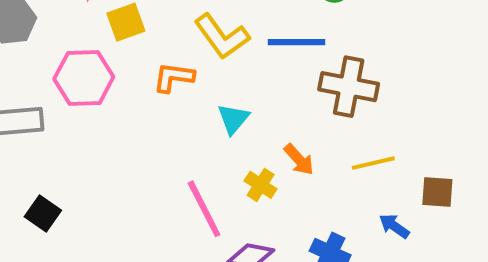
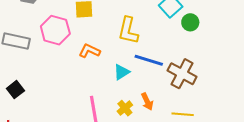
yellow L-shape: (222, 37) -> (128, 31), turned 32
blue line: (296, 42) -> (149, 60), moved
orange L-shape: (174, 77) -> (90, 51), moved

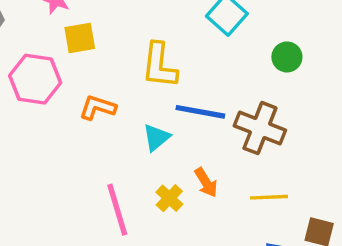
green circle: (190, 22) -> (287, 57), moved

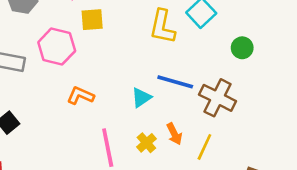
yellow L-shape: (159, 65) -> (162, 27), moved
orange L-shape: (97, 107) -> (80, 96), moved
yellow line: (269, 197) -> (204, 147), moved, turned -68

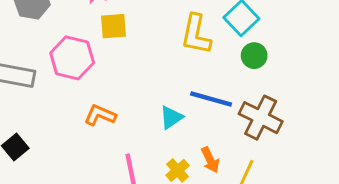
green circle: (242, 48) -> (254, 56), moved

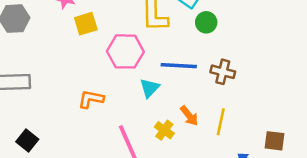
pink hexagon: (72, 58) -> (125, 51), moved
brown cross: (261, 118) -> (223, 72), size x0.7

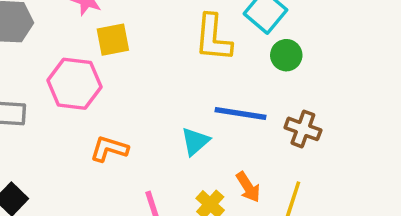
pink hexagon: (125, 51) -> (74, 84), moved

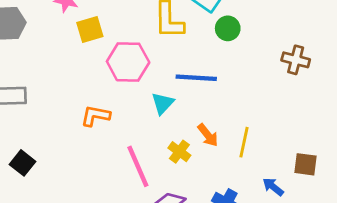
pink hexagon: (74, 84) -> (128, 62), moved
brown cross: (303, 129) -> (296, 60), moved

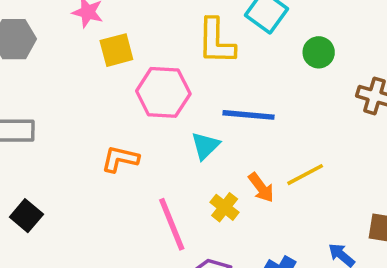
green circle: (228, 28) -> (319, 52), moved
yellow line: (244, 142) -> (305, 175), moved, turned 48

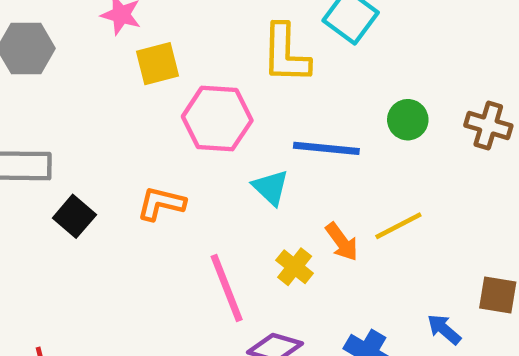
green circle: (319, 52) -> (408, 120), moved
cyan triangle: (205, 146) -> (271, 187), turned -32
black square: (26, 216) -> (74, 216), moved

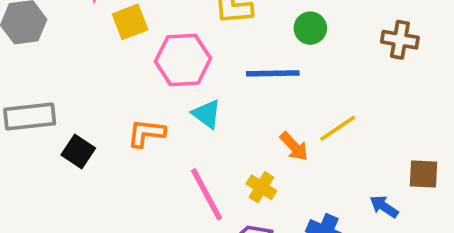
green circle: (408, 120) -> (310, 28), moved
cyan triangle: (271, 187) -> (207, 114), moved
yellow cross: (295, 267) -> (261, 187), moved

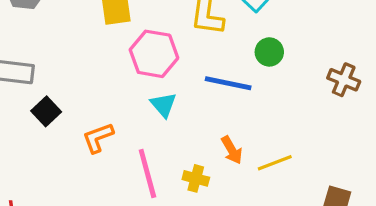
yellow line: (338, 128) -> (275, 163), moved
orange L-shape: (146, 133) -> (98, 138), moved, turned -40
yellow cross: (261, 187) -> (196, 178), turned -30

